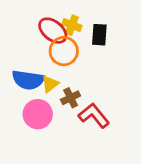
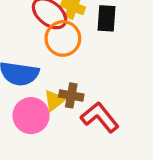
yellow triangle: (50, 84) -> (55, 100), moved
brown cross: (71, 98) -> (71, 95), turned 36

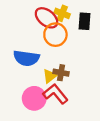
pink circle: (31, 116) -> (34, 98), moved
red L-shape: (100, 117) -> (55, 94), moved

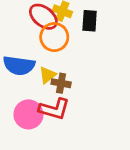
yellow triangle: (50, 76) -> (47, 75), moved
red L-shape: (55, 94) -> (54, 109), turned 145

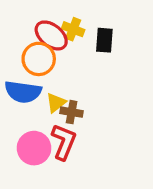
orange circle: (54, 37) -> (39, 59), moved
red L-shape: (54, 109) -> (64, 142), turned -84

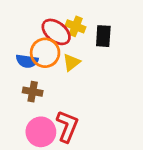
blue semicircle: (23, 92) -> (27, 61), moved, size x0.7
yellow triangle: (56, 103) -> (71, 62), moved
brown cross: (72, 112) -> (33, 92), moved

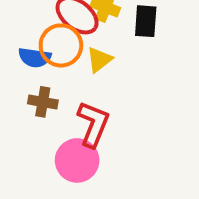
red L-shape: (67, 126) -> (93, 124), moved
pink circle: (41, 132) -> (77, 160), moved

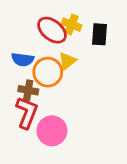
orange circle: (61, 45) -> (48, 72), moved
red L-shape: (93, 124) -> (27, 113), moved

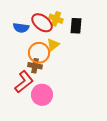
blue semicircle: (23, 59) -> (21, 28), moved
brown cross: (28, 90) -> (35, 66), moved
red L-shape: (27, 113) -> (24, 82), turned 30

